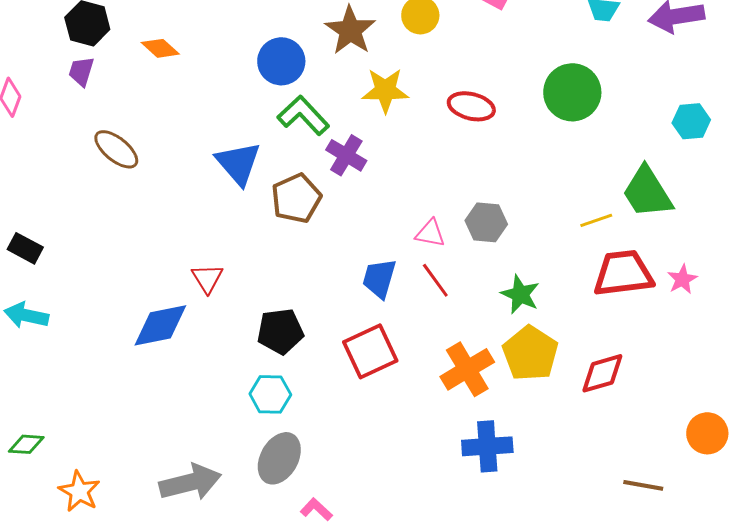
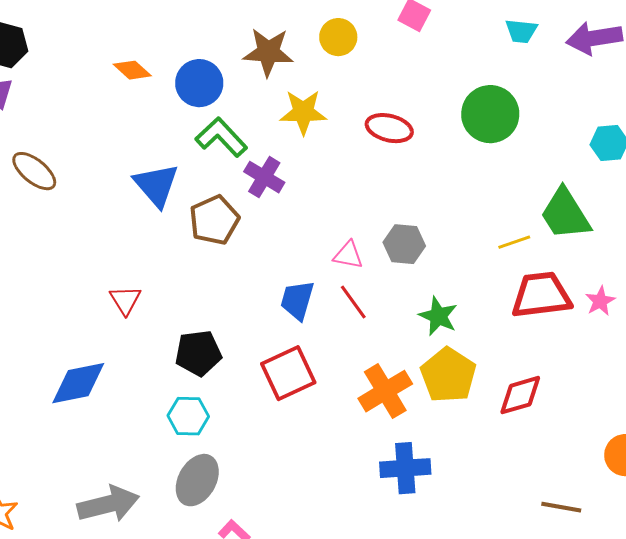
brown star: (350, 30) -> (268, 52), turned -30
orange diamond: (160, 48) -> (132, 70), moved
blue diamond: (160, 325) -> (78, 383), moved

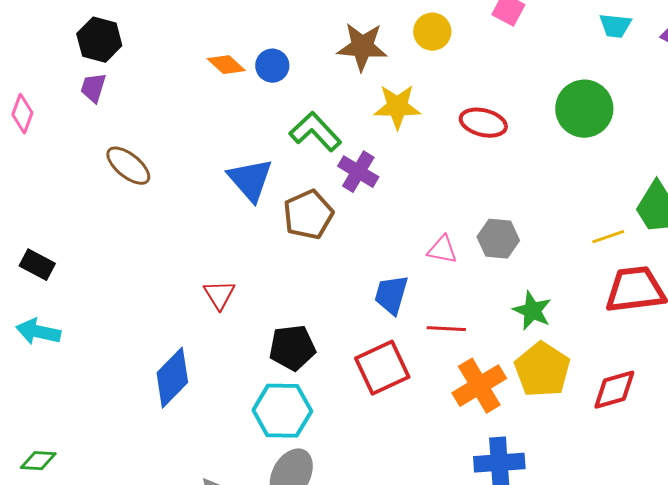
blue circle: (199, 83) -> (272, 66), moved, size x0.7
red line: (353, 302) -> (446, 329), moved, turned -51
blue diamond: (78, 383) -> (172, 378), turned -34
cyan hexagon: (188, 416) -> (282, 411), size x1.4

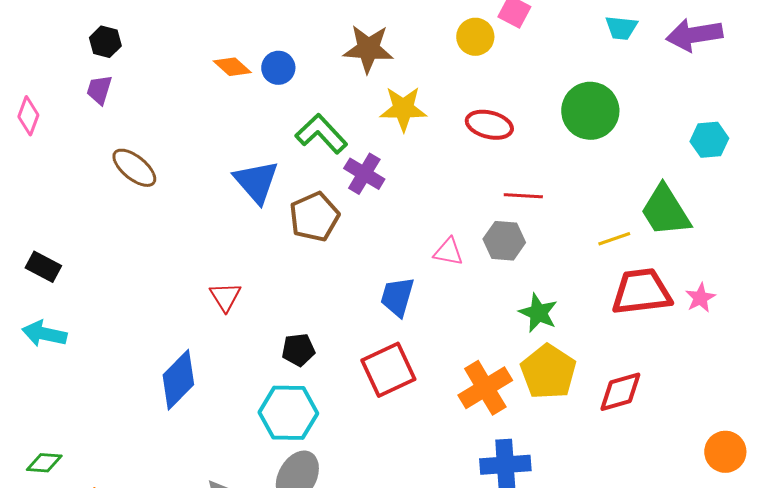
yellow circle: (432, 32) -> (475, 37), moved
black hexagon: (99, 40) -> (105, 42), size x0.7
red line: (446, 329) -> (523, 196), moved
black pentagon: (292, 348) -> (298, 350), size x0.7

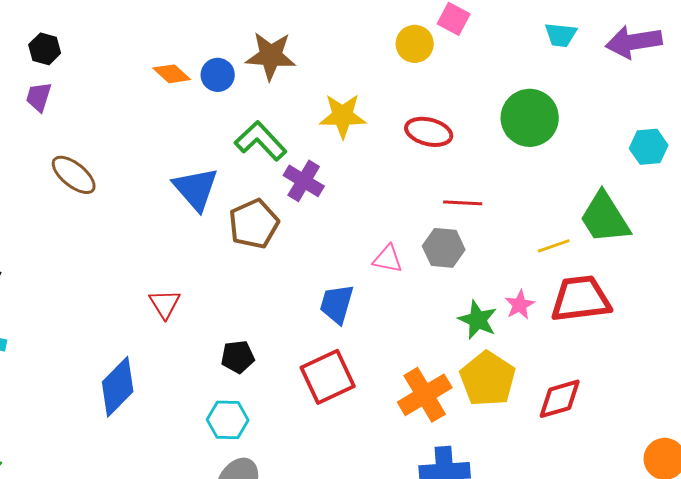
brown star: (368, 49) -> (271, 56), moved
pink star: (700, 298) -> (520, 305), moved
cyan hexagon: (288, 413) -> (228, 420), size x0.7

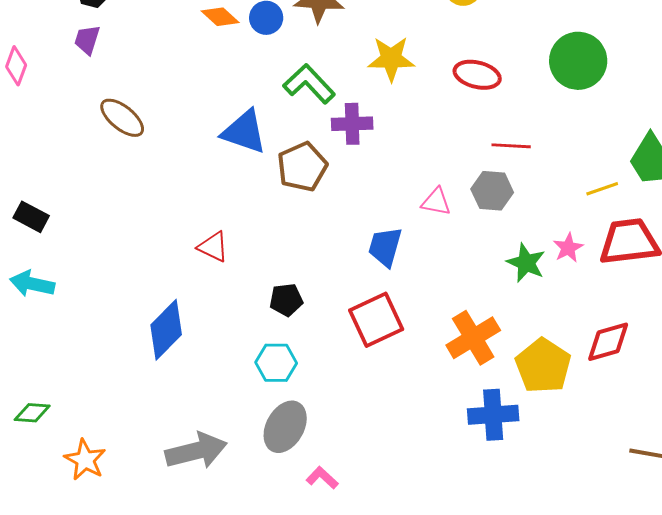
purple cross: (304, 181) -> (352, 124), turned -33
blue triangle: (196, 189) -> (244, 132), turned -30
red triangle: (165, 304) -> (213, 247), turned -32
yellow pentagon: (488, 379) -> (543, 366), moved

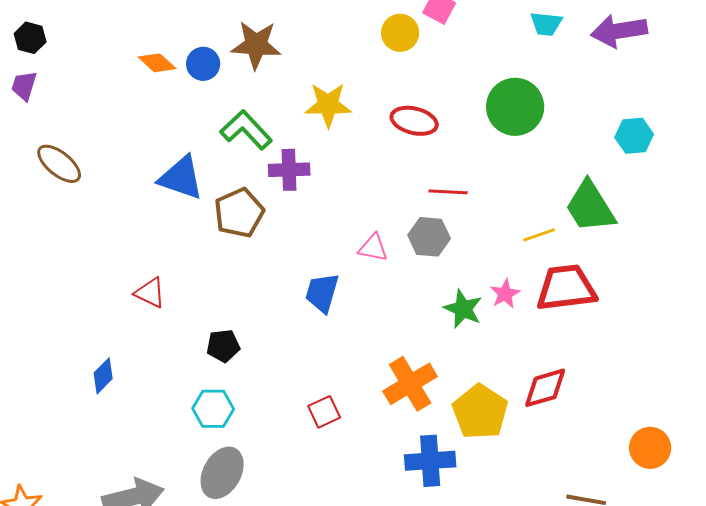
red square: (376, 320) -> (324, 412), moved, size x0.6
blue diamond: (166, 330) -> (103, 376), size x0.6

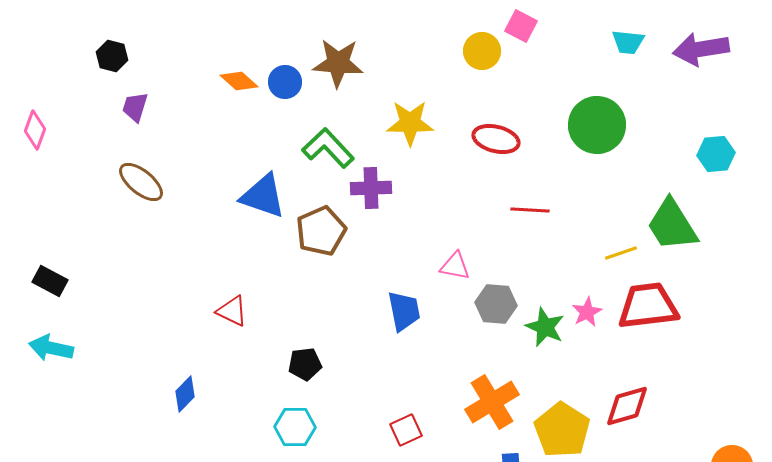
purple trapezoid: (24, 86) -> (135, 107), moved
gray hexagon: (429, 237) -> (496, 304), moved
blue trapezoid: (322, 293) -> (404, 311), turned 153

